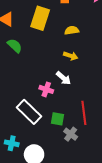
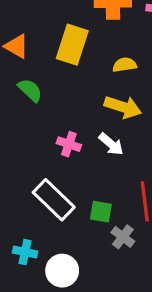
yellow arrow: (71, 56) -> (123, 107), size x1.5
pink cross: (46, 89) -> (69, 144), moved

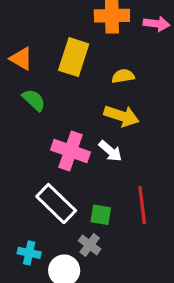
pink cross: (69, 144) -> (71, 151), size x1.6
gray cross: (123, 237) -> (90, 245), moved

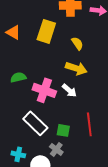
yellow semicircle: (123, 76) -> (77, 43), turned 64
green semicircle: (34, 100) -> (18, 77), moved, turned -56

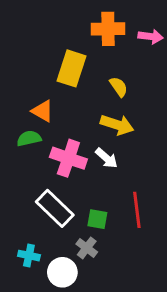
orange triangle: (13, 32) -> (43, 111), moved

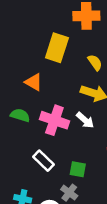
green semicircle: (29, 138) -> (20, 115), moved, turned 30
white rectangle: (55, 208) -> (43, 161), size x0.7

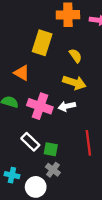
white arrow: (85, 120) -> (67, 106), turned 126
green square: (78, 169) -> (51, 149), moved

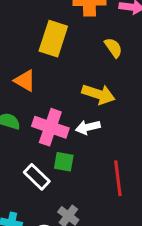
yellow semicircle: (75, 56) -> (113, 48), moved
green square: (51, 149) -> (64, 162), moved

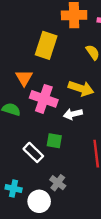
orange triangle: (25, 81) -> (24, 78), turned 30
pink cross: (50, 127) -> (44, 99), moved

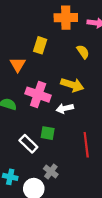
yellow rectangle: (46, 45) -> (40, 45), size x0.7
orange triangle: (24, 78) -> (18, 65), moved

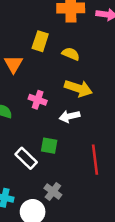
yellow semicircle: (83, 52) -> (71, 54), moved, turned -32
pink cross: (38, 95) -> (38, 100), size x0.6

